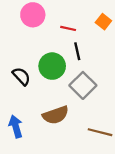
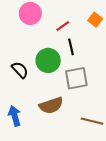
red line: (68, 28) -> (63, 26), turned -48
gray square: (83, 85) -> (76, 78), turned 35

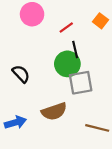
green circle: (48, 60) -> (67, 64), moved
blue arrow: (15, 116) -> (15, 122), turned 90

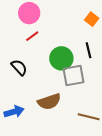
red line: (66, 27) -> (32, 36), moved
black line: (75, 50) -> (89, 50), moved

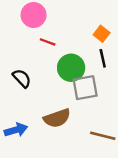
orange square: (92, 19) -> (102, 34), moved
red line: (32, 36) -> (48, 42), moved, turned 56

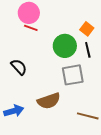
red line: (48, 42) -> (31, 28), moved
green circle: (71, 68) -> (65, 46), moved

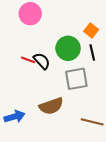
red line: (31, 28) -> (28, 60), moved
black semicircle: (19, 67) -> (42, 61), moved

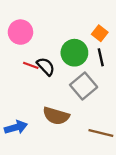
pink circle: (30, 14) -> (20, 32), moved
gray square: (76, 79) -> (84, 86), turned -30
brown semicircle: (51, 106) -> (56, 116), turned 35

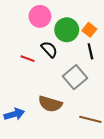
pink circle: (20, 32) -> (40, 16), moved
green circle: (74, 53) -> (67, 30), moved
black semicircle: (46, 66) -> (49, 49), moved

